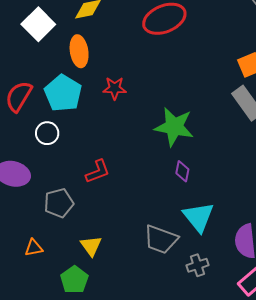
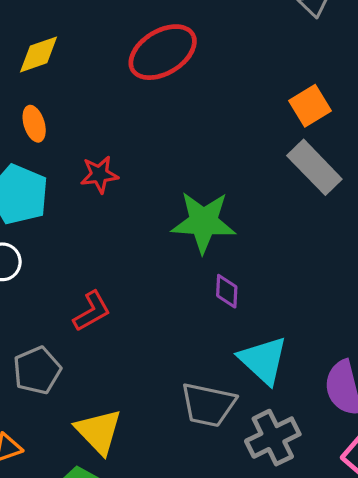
orange ellipse: (79, 51) -> (34, 124), size x0.7
yellow triangle: (91, 246) -> (99, 431), size x1.4
gray cross: (197, 265) -> (273, 438), size x1.5

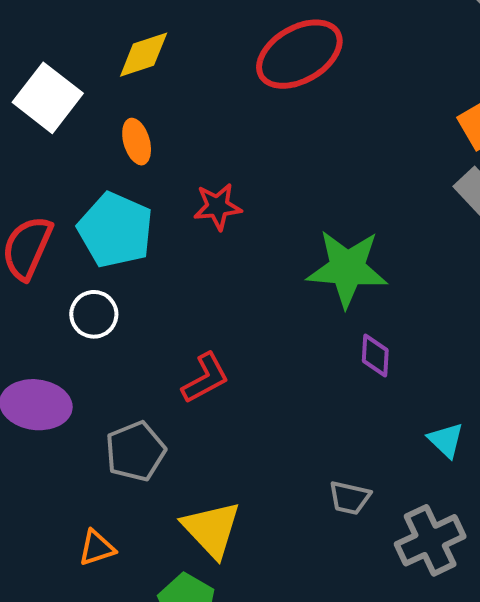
cyan triangle: (263, 360) -> (446, 440), moved, size x0.6
gray trapezoid: (208, 405) -> (350, 498), size x0.6

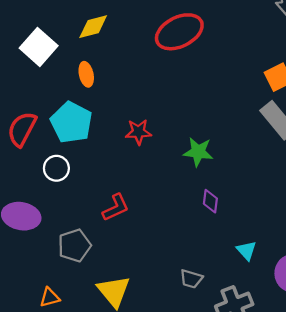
red star: (217, 207) -> (138, 132), moved
green star: (347, 268) -> (198, 152), size x0.7

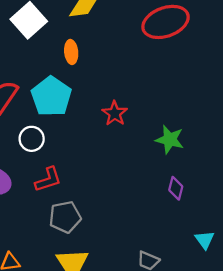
red star: (138, 132) -> (115, 113), turned 30
red L-shape: (116, 207) -> (48, 180), moved
gray pentagon: (74, 245) -> (65, 217), moved

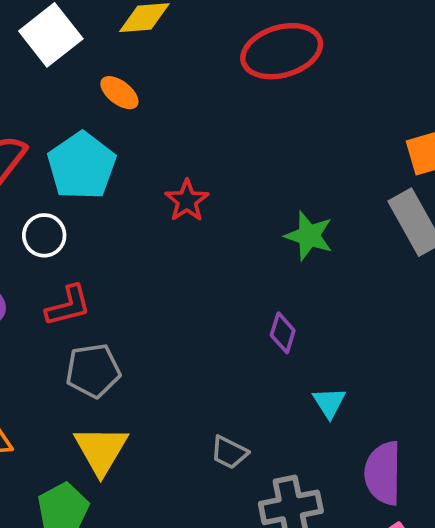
orange ellipse: (71, 52) -> (119, 93), turned -50
green star: (170, 140) -> (309, 236), moved
cyan triangle: (205, 240) -> (329, 403), moved

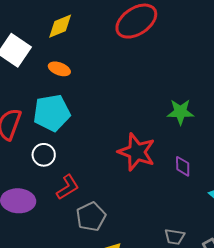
cyan pentagon: (82, 166) -> (52, 113), turned -30
red star: (187, 201) -> (137, 152), moved, size x1.6

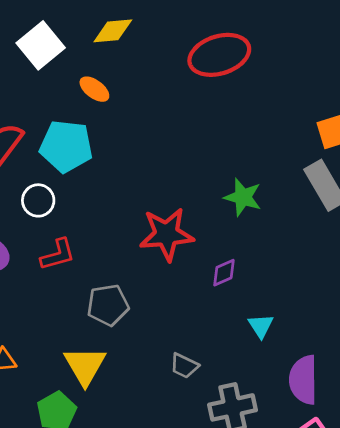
red star: (137, 152) -> (167, 234), turned 30
purple diamond: (183, 166) -> (224, 273), turned 50
gray pentagon: (91, 217) -> (108, 305), moved

